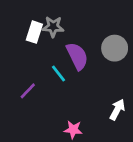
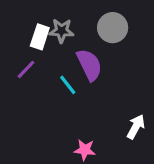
gray circle: (115, 48) -> (113, 28), moved
purple line: (28, 91) -> (26, 69), moved

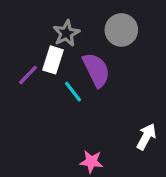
gray star: (62, 31) -> (66, 33), turned -30
white rectangle: (40, 37) -> (53, 60), moved

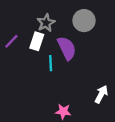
purple line: (28, 75) -> (11, 41), moved
cyan line: (73, 92) -> (51, 63), turned 35

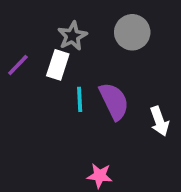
purple semicircle: (67, 48) -> (114, 101), moved
white arrow: (101, 94) -> (159, 121), moved, turned 132

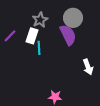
cyan line: (80, 99) -> (39, 48), moved
purple semicircle: (114, 101) -> (68, 35), moved

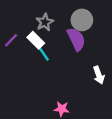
white rectangle: (32, 36) -> (36, 40), turned -63
cyan line: (39, 48) -> (44, 54), turned -32

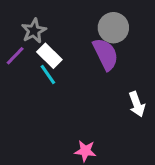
gray star: (45, 22) -> (34, 31), moved
cyan line: (44, 54) -> (48, 74), moved

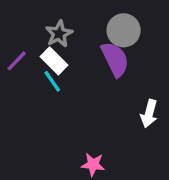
gray star: (34, 31) -> (59, 34), moved
white arrow: (137, 104) -> (149, 114), turned 35

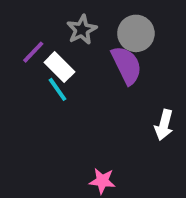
gray star: (59, 34) -> (82, 30), moved
purple line: (17, 61) -> (33, 52), moved

